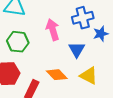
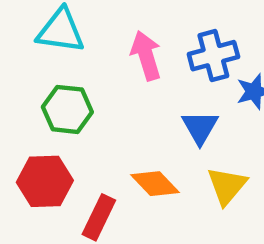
pink arrow: (53, 30) -> (146, 56), moved
yellow triangle: (89, 76) -> (227, 186), turned 42

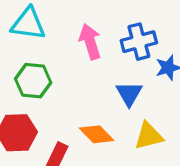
yellow triangle: (227, 186) -> (149, 136), turned 36

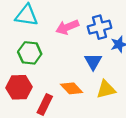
pink arrow: (90, 42) -> (67, 27), turned -95

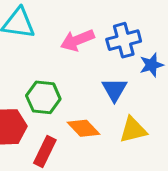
green hexagon: (30, 53) -> (43, 97), moved

